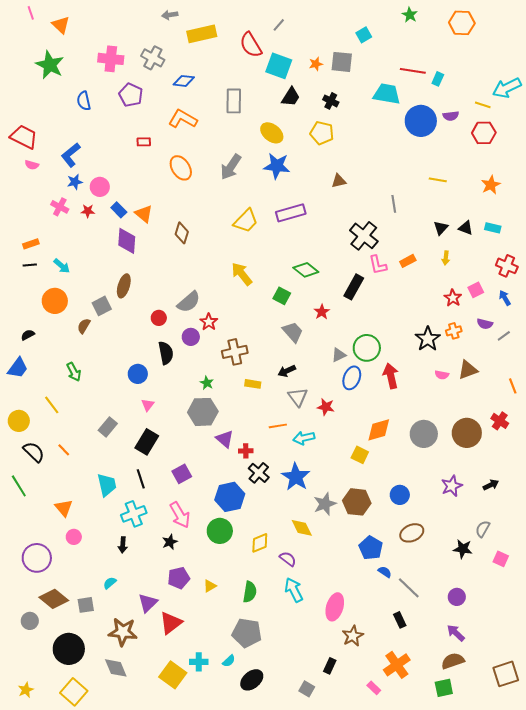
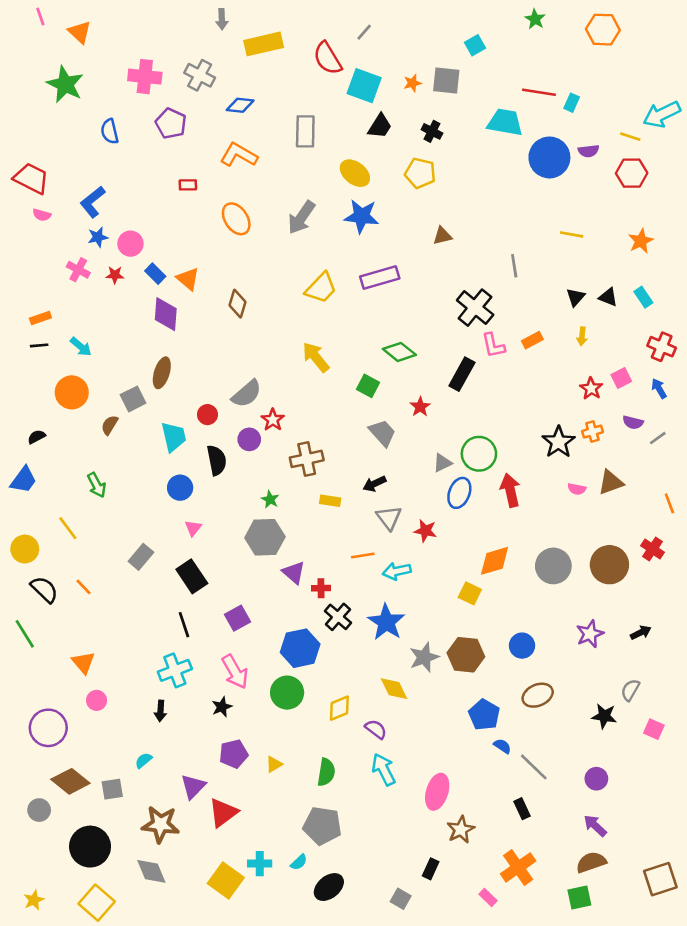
gray arrow: (170, 15) -> (222, 19), turned -84
cyan rectangle: (493, 228) -> (643, 297), turned 42
black rectangle: (147, 442) -> (192, 576), turned -65
cyan trapezoid: (107, 485) -> (174, 437), moved

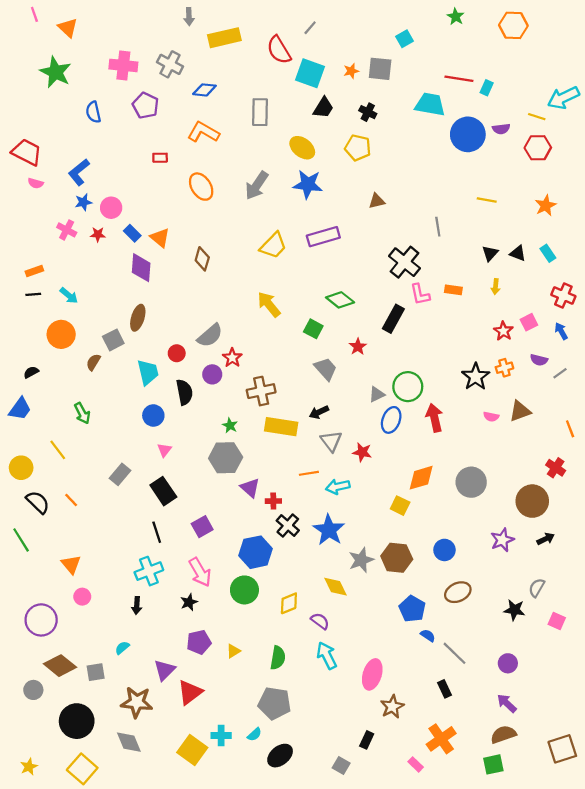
orange rectangle: (532, 340) -> (453, 290), turned 36
yellow rectangle: (330, 501) -> (281, 427), size x1.8
brown circle: (609, 565) -> (532, 501), moved

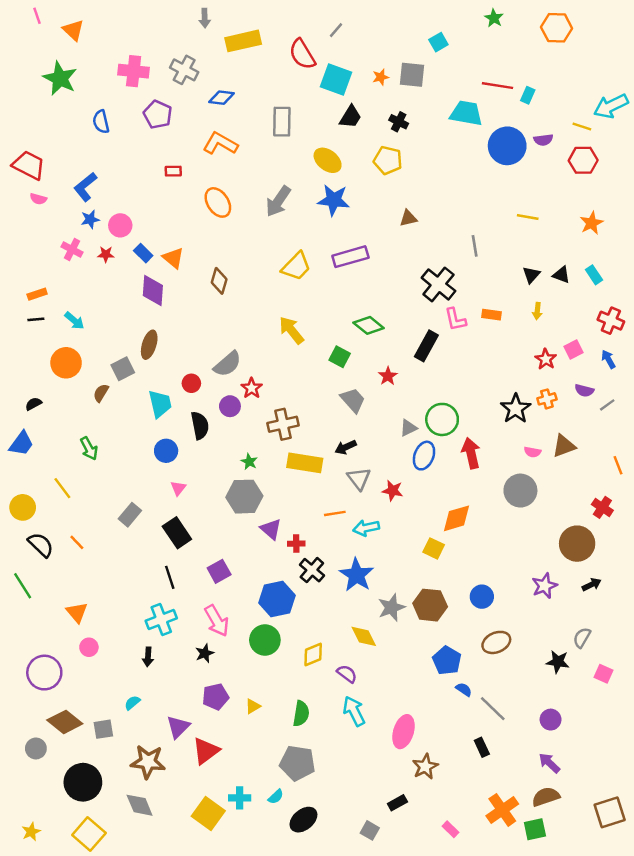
gray circle: (471, 482) -> (520, 491), moved
orange cross: (441, 739) -> (502, 810), moved
black rectangle: (367, 740) -> (397, 803), turned 36

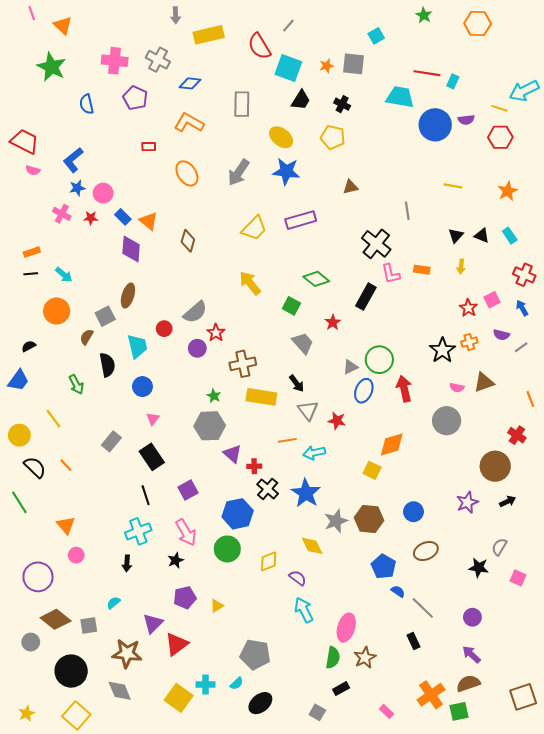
black semicircle: (200, 425) -> (107, 365), moved
black arrow: (346, 447) -> (297, 383), turned -102
green semicircle: (301, 714) -> (333, 658), moved

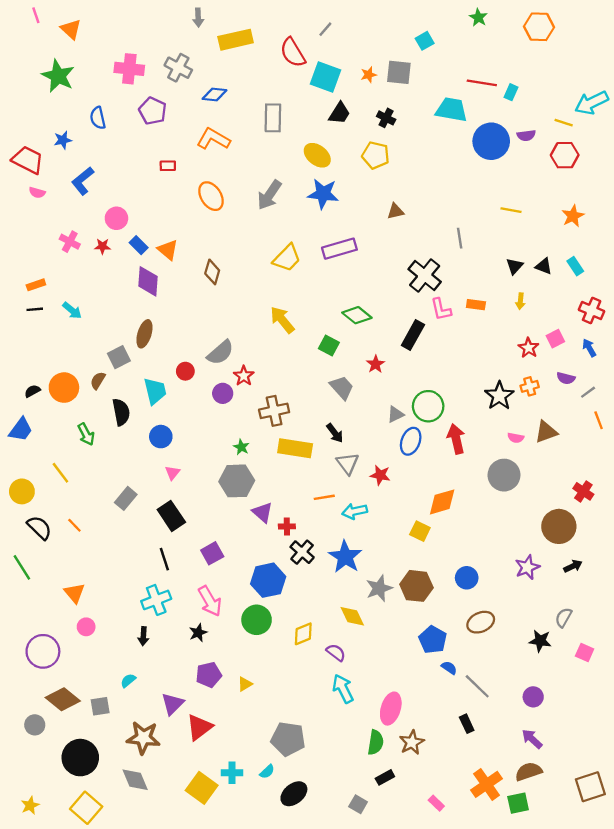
blue star: (77, 188) -> (63, 140), moved
orange circle: (57, 311) -> (64, 388), moved
orange line: (530, 399) -> (599, 420), moved

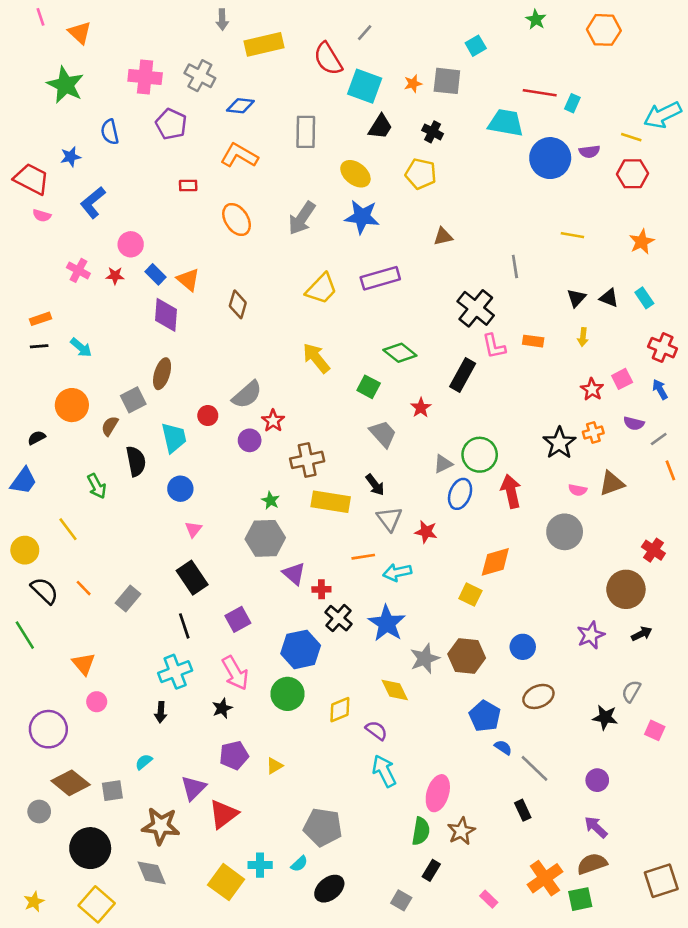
orange circle: (64, 388) -> (72, 405), moved
gray rectangle: (126, 498) -> (128, 598), moved
black rectangle: (385, 777) -> (431, 870), turned -30

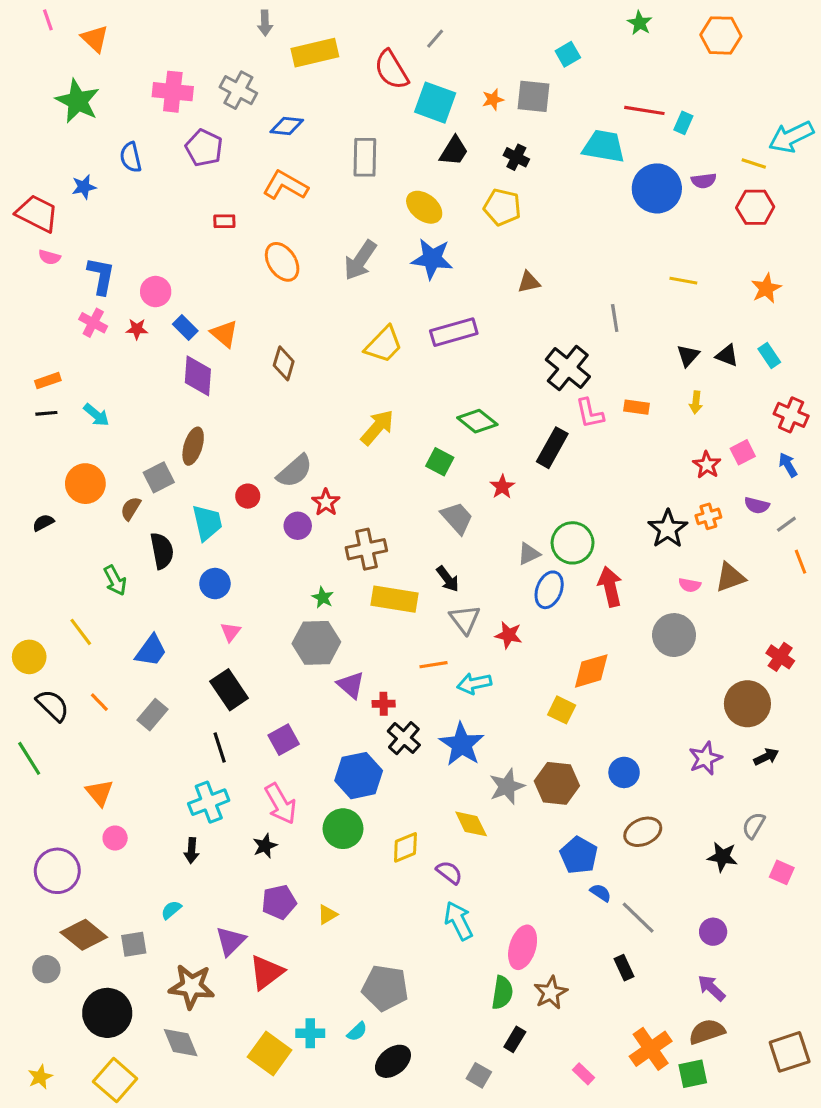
blue L-shape: (93, 202) -> (101, 276), moved, turned 140
yellow arrow: (316, 358) -> (377, 427), turned 80
blue trapezoid: (24, 481) -> (151, 651), moved

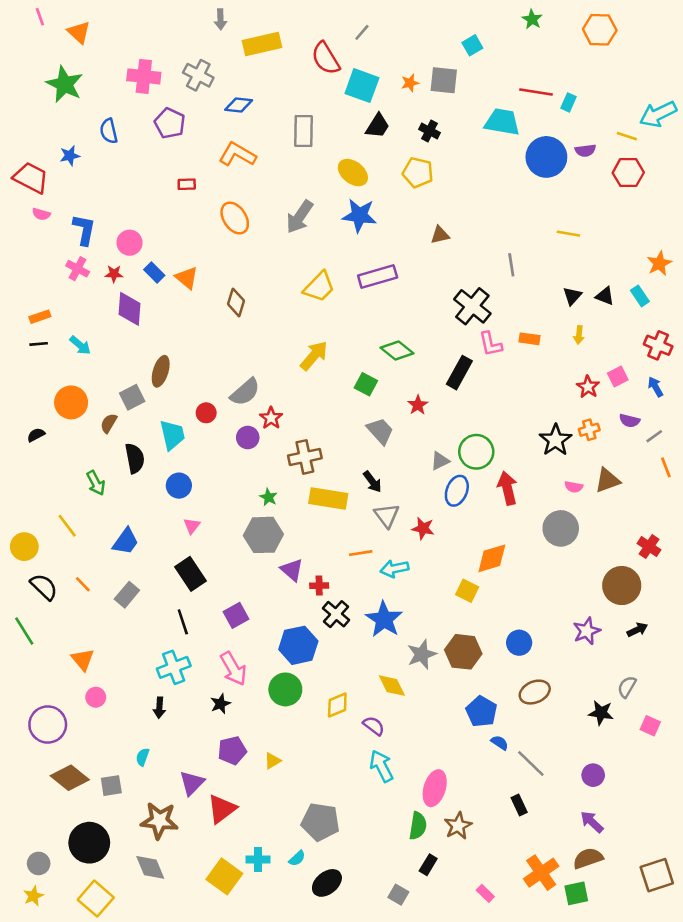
orange star: (766, 288) -> (659, 263), moved
purple diamond: (198, 376) -> (130, 309), moved
cyan semicircle: (171, 910) -> (143, 757), turned -30
gray circle: (46, 969) -> (39, 863), moved

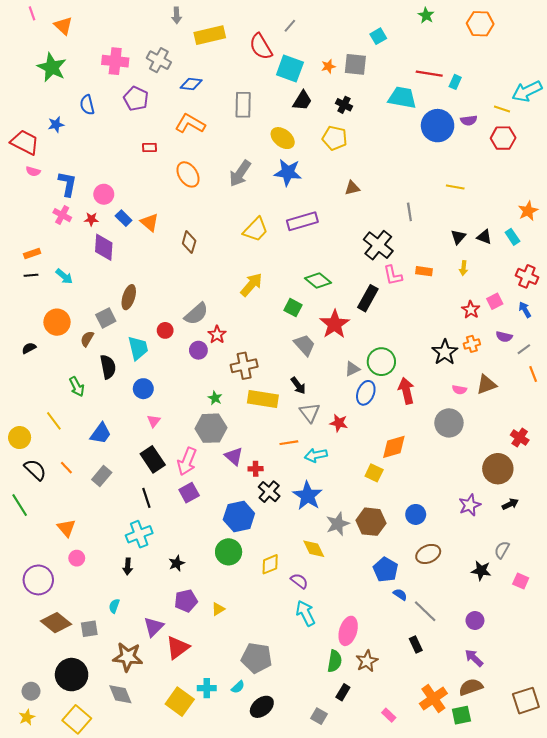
red star: (418, 405) -> (335, 324), size x1.8
pink arrow: (233, 669) -> (187, 461), moved, turned 52

